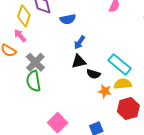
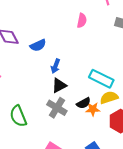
gray cross: (35, 62) -> (57, 108), moved
black semicircle: (94, 74) -> (84, 103), moved, turned -32

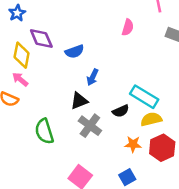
black triangle: (59, 85) -> (79, 101), moved
black semicircle: (84, 103) -> (121, 111), moved
orange star: (93, 109) -> (133, 144), moved

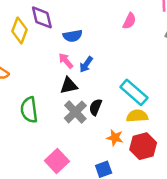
pink arrow: (20, 79) -> (66, 61), moved
black semicircle: (121, 111) -> (95, 107), moved, turned 126

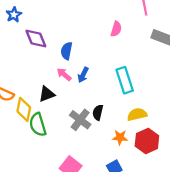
yellow diamond: (19, 30) -> (24, 109), moved
blue semicircle: (73, 36) -> (67, 51), turned 120
black triangle: (69, 85) -> (47, 94), moved
cyan rectangle: (134, 92) -> (125, 80), moved, turned 40

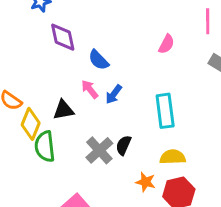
blue semicircle: (67, 51) -> (99, 60), turned -66

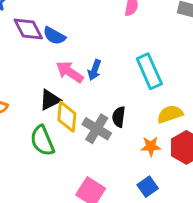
blue semicircle: (99, 60) -> (54, 36), moved
pink arrow: (90, 89) -> (70, 72), size x1.4
yellow diamond: (31, 124) -> (67, 117), moved

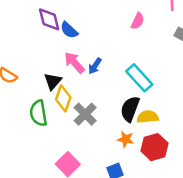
cyan rectangle: (149, 71) -> (139, 78), turned -32
black triangle: (50, 100) -> (53, 81), turned -36
black semicircle: (119, 117) -> (130, 109), moved, size x1.5

